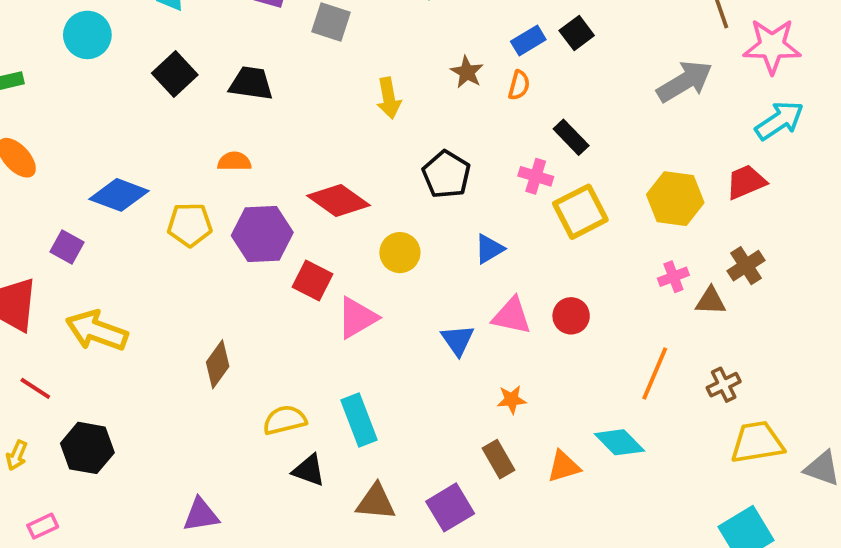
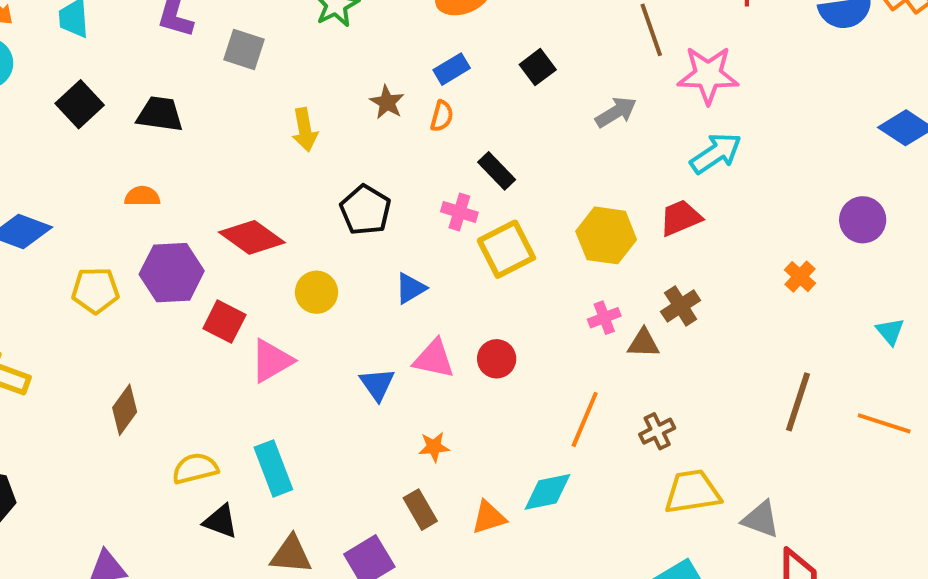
black square: (577, 33) -> (538, 67), moved
gray arrow: (685, 81) -> (616, 112), size x0.7
yellow pentagon: (190, 225) -> (95, 290), moved
cyan diamond: (619, 442) -> (547, 492), turned -57

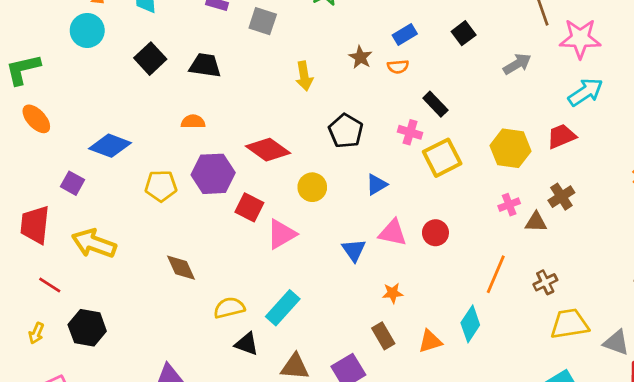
orange semicircle: (442, 116) -> (398, 67), turned 70
brown diamond: (125, 410) -> (181, 268), turned -60
cyan rectangle: (273, 468) -> (283, 308), turned 63
cyan diamond: (547, 492) -> (470, 324), turned -45

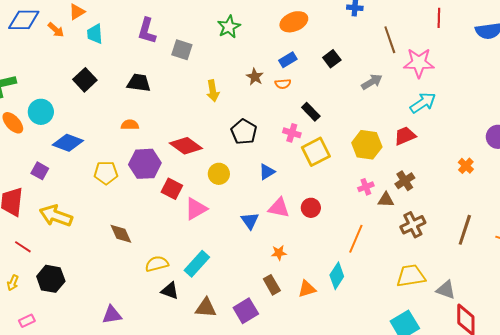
cyan circle: (87, 30) -> (41, 112), moved
black square: (150, 59) -> (85, 80), moved
brown cross: (545, 282) -> (413, 225), moved, size x1.4

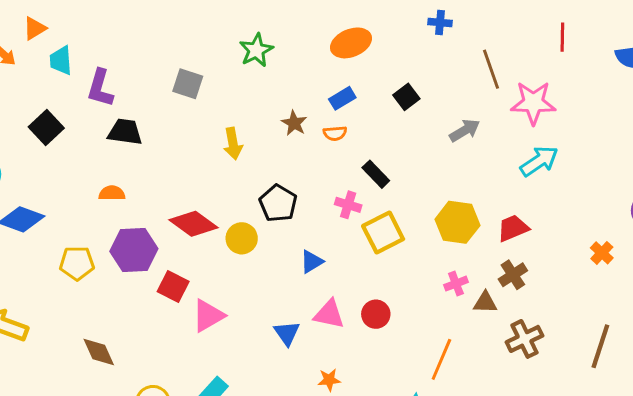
purple L-shape: (147, 31) -> (100, 88), moved
red trapezoid: (405, 136) -> (513, 228), moved
yellow circle: (219, 174) -> (242, 238), moved

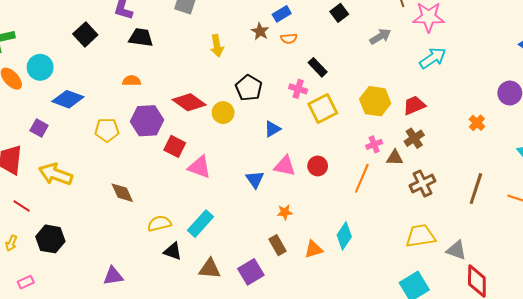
blue rectangle: (342, 98) -> (282, 14), moved
pink triangle: (208, 316) -> (199, 167), turned 50
orange line: (441, 359) -> (362, 178), moved

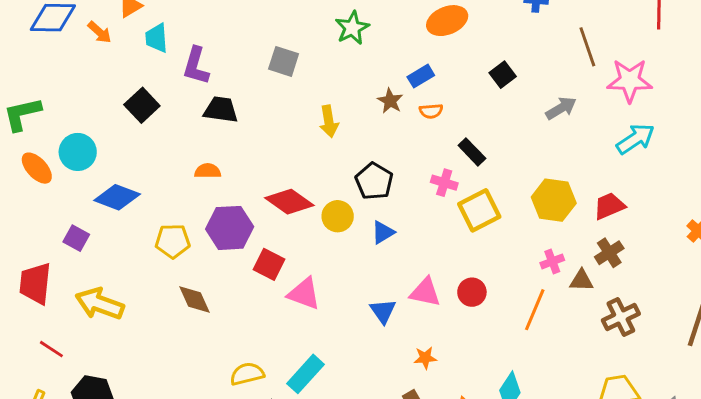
blue triangle: (272, 129) -> (383, 232), moved
brown diamond: (122, 193) -> (195, 299), moved

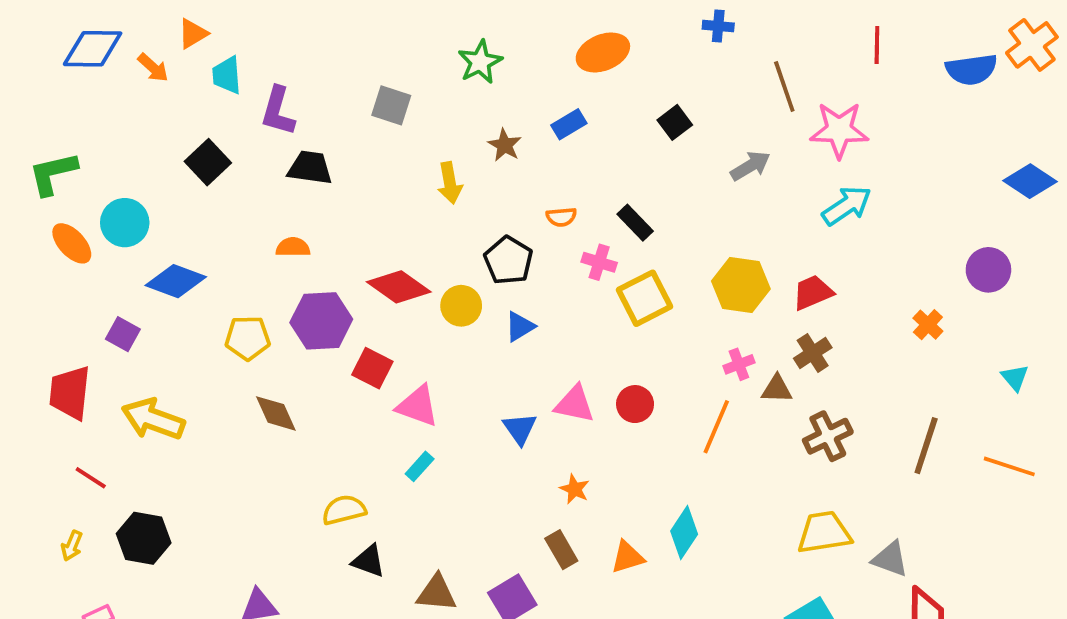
brown star: (390, 101) -> (505, 145), moved
orange semicircle: (431, 111) -> (561, 217), moved
orange star: (425, 358) -> (575, 489), turned 30
cyan rectangle: (305, 374) -> (420, 466), moved, size x0.6

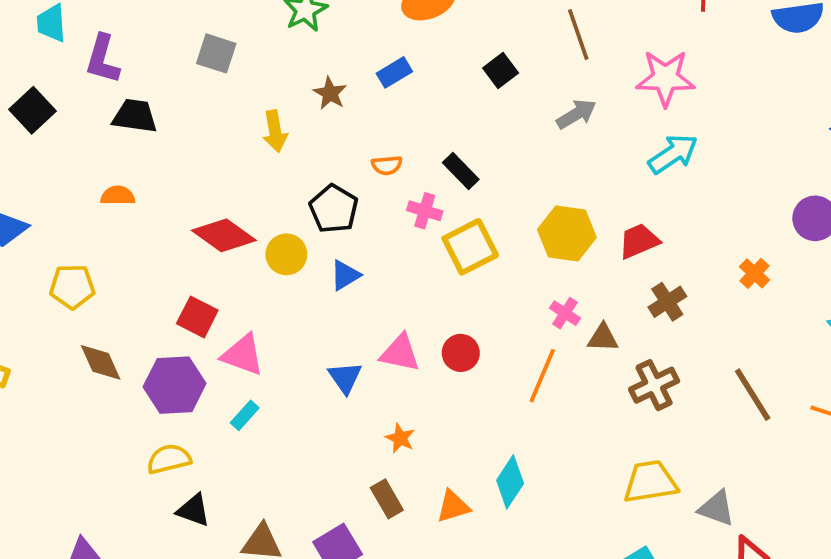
brown line: (784, 87) -> (578, 34), moved
purple hexagon: (321, 321) -> (175, 385), moved
brown cross: (813, 353) -> (667, 302), moved
pink cross: (739, 364) -> (565, 313), turned -36
brown line: (926, 446) -> (753, 395), turned -50

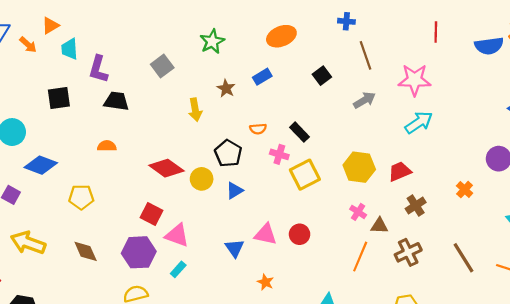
gray square: (216, 53) -> (162, 66), turned 35
black square: (32, 110) -> (59, 98), turned 35
brown diamond: (101, 362) -> (86, 251), moved
orange line: (542, 376) -> (360, 257), moved

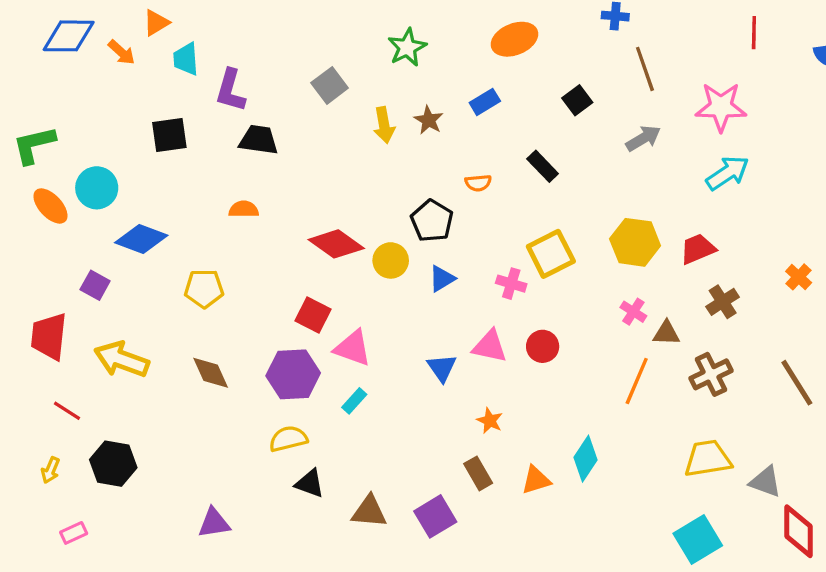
yellow arrow: (195, 110) -> (384, 125), moved
black rectangle: (300, 132) -> (543, 166), moved
pink cross: (279, 154) -> (511, 284), moved

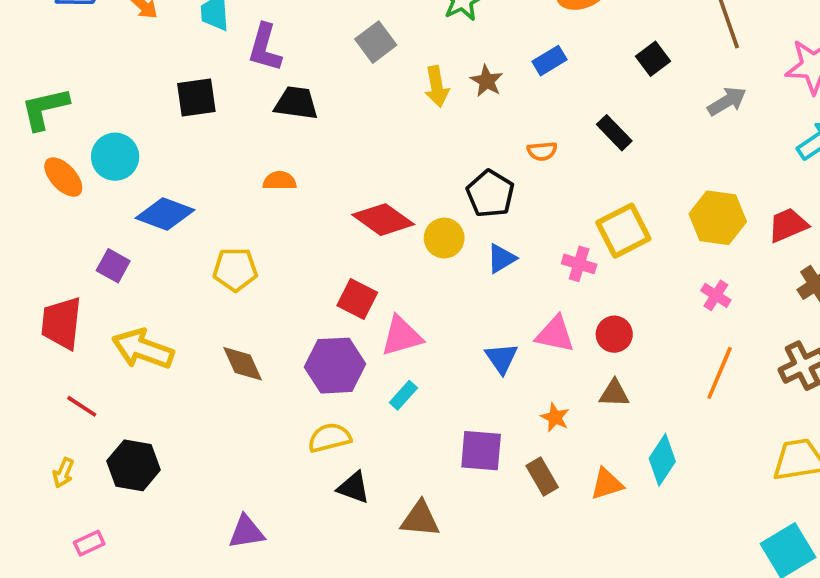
brown triangle: (666, 333) -> (614, 393), moved
pink triangle: (353, 348) -> (402, 336), turned -36
purple square: (435, 516) -> (481, 451), moved, turned 36

